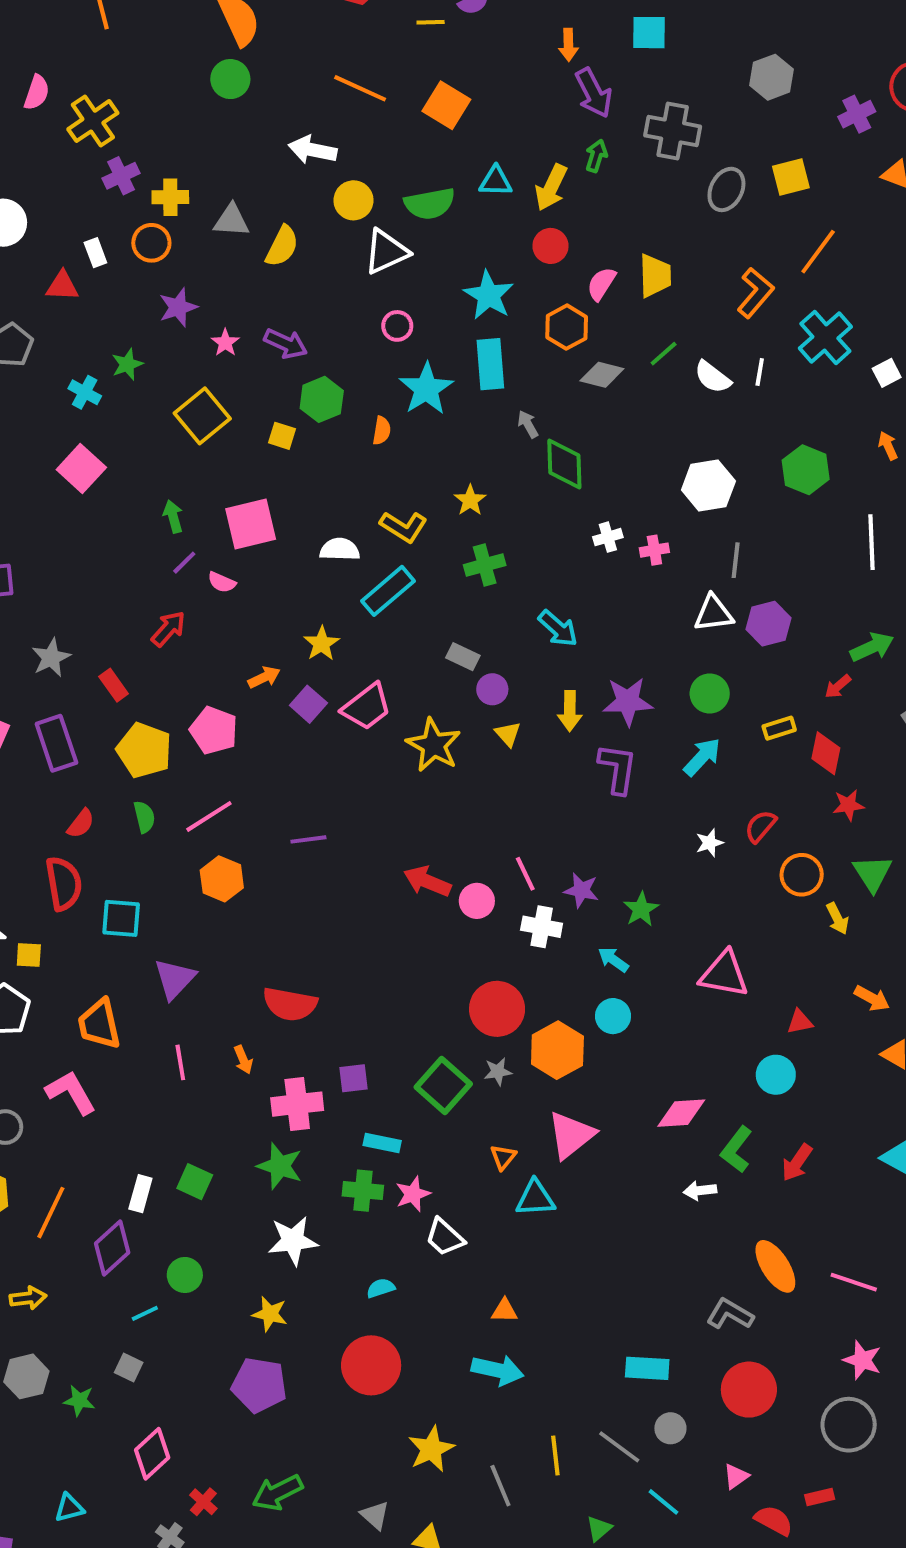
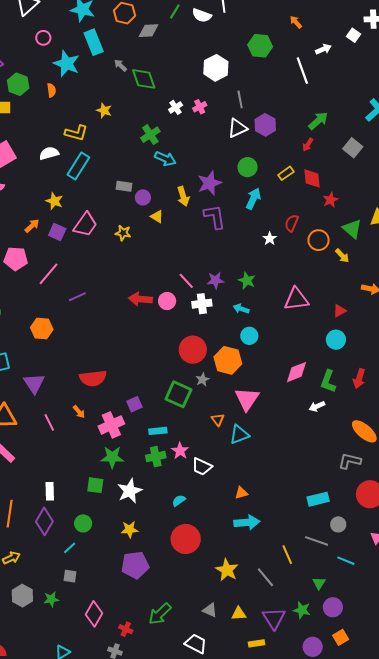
green cross: (485, 565) -> (150, 135), moved
yellow star: (434, 745) -> (123, 233), size x0.6
pink line: (209, 816) -> (48, 274), moved
green square: (195, 1182) -> (95, 485), moved

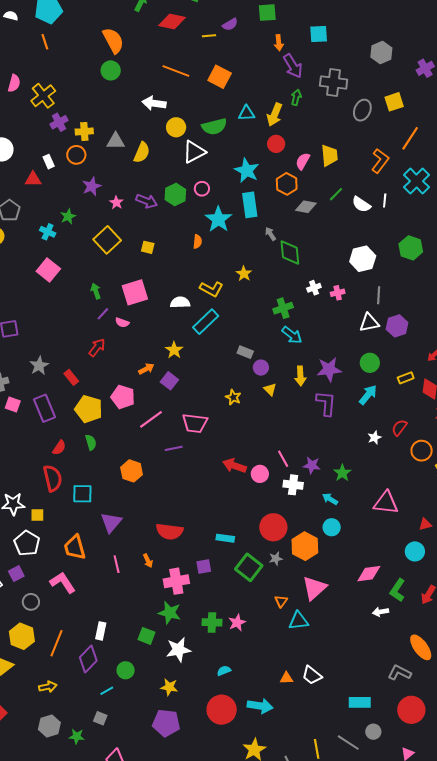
green hexagon: (18, 84) -> (175, 194), moved
pink trapezoid: (85, 225) -> (195, 423), moved, turned 48
cyan rectangle: (158, 431) -> (225, 538), moved
white trapezoid: (202, 467) -> (312, 675), moved
cyan arrow: (247, 522) -> (260, 706), moved

